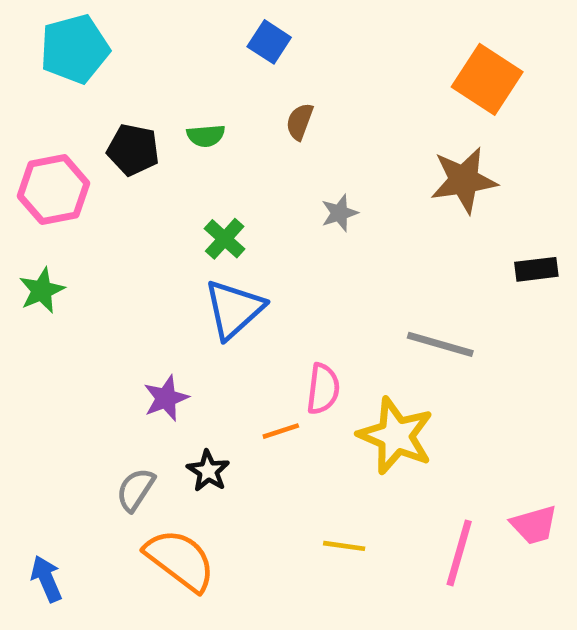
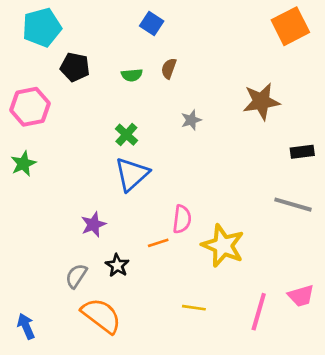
orange square: (487, 79) -> (290, 26), moved, turned 30
green semicircle: (206, 136) -> (132, 75), moved
black pentagon: (133, 150) -> (75, 67), moved
gray line: (440, 344) -> (293, 205), moved

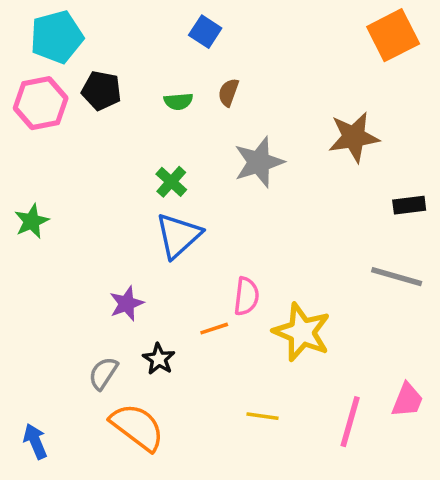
pink hexagon: (30, 107) -> (41, 103), moved
gray star: (191, 120) -> (259, 162), size x1.8
pink trapezoid: (301, 296) -> (407, 400), turned -52

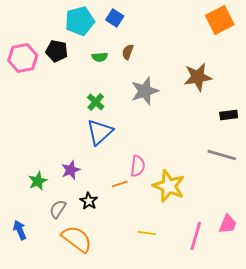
cyan pentagon: (57, 37) -> (80, 21), moved
green star: (32, 221) -> (38, 181), moved
blue arrow: (35, 441) -> (20, 230), moved

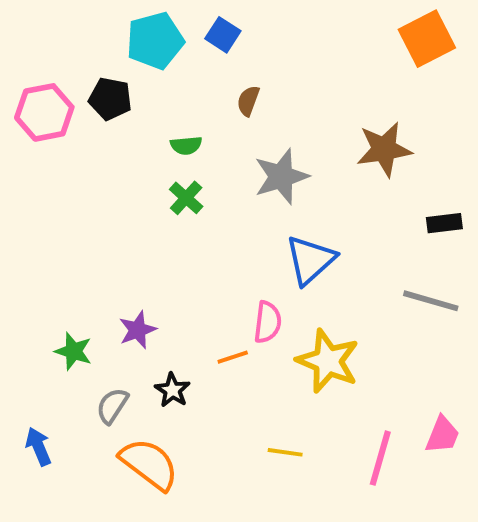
green semicircle: (100, 57) -> (186, 145), moved
blue triangle: (100, 132) -> (310, 260), moved
green star: (38, 181) -> (73, 351), turned -30

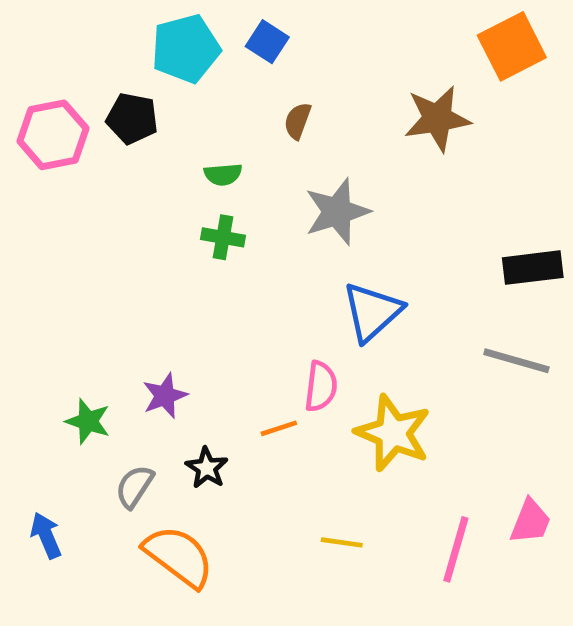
brown star: (384, 149) -> (437, 119), moved
green cross: (186, 198) -> (223, 237), turned -32
black rectangle: (444, 223) -> (533, 268), size x1.4

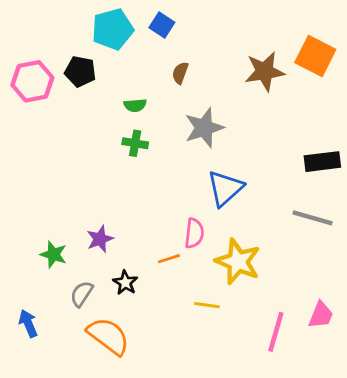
orange square: (512, 46) -> (315, 56), moved, turned -36
yellow line: (342, 542) -> (207, 305), moved

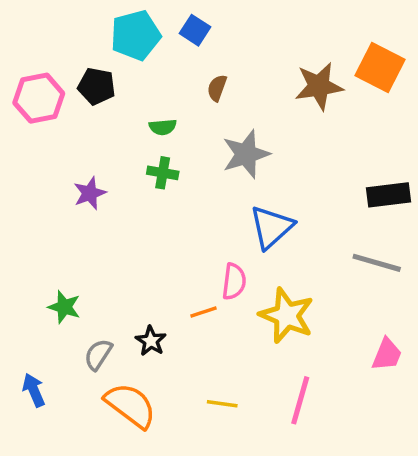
purple star: (100, 239) -> (90, 193), moved
yellow line: (207, 305) -> (222, 404), moved
pink trapezoid: (321, 315) -> (387, 354), moved
pink line: (276, 332) -> (300, 400), moved

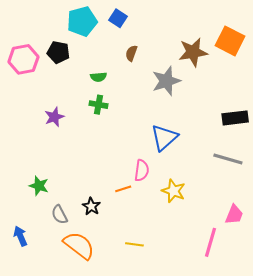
gray star: (246, 154) -> (166, 81), moved
yellow star: (287, 315) -> (174, 191), size x0.7
gray semicircle: (98, 354) -> (59, 215), turned -60
pink line: (300, 400) -> (210, 242), moved

